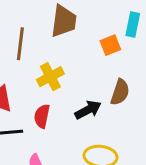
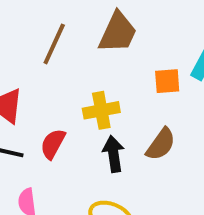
yellow cross: (50, 77) -> (101, 110), moved
black arrow: (88, 110) -> (113, 154), turned -88

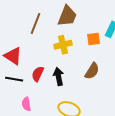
yellow cross: (101, 110) -> (63, 45), moved
black arrow: (113, 154) -> (59, 76), moved

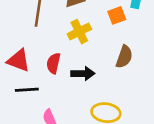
red semicircle: (38, 74) -> (53, 63), moved
black arrow: (59, 76) -> (83, 74), turned 114

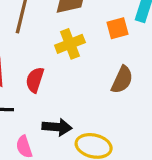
black arrow: (83, 74) -> (57, 127), moved

